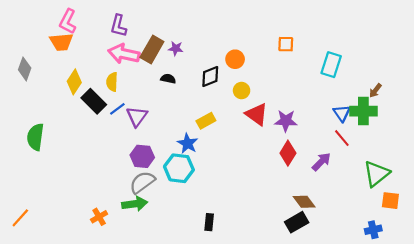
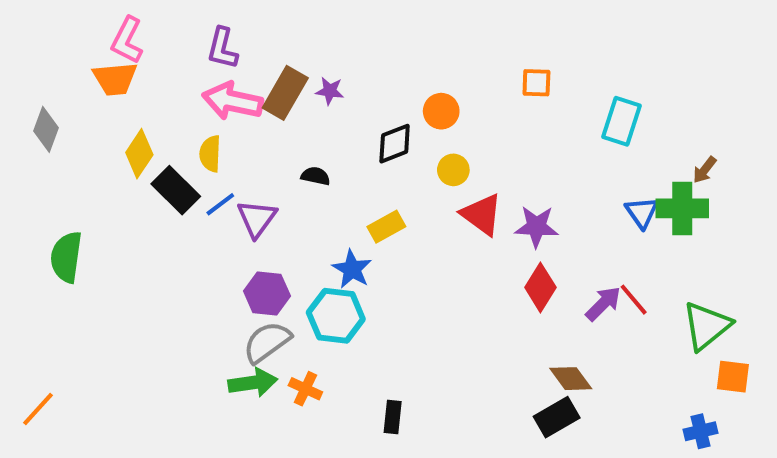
black semicircle: (168, 79) -> (316, 176), moved
red line: (342, 138) -> (634, 300), moved
orange cross: (99, 217) -> (305, 389), moved, turned -35

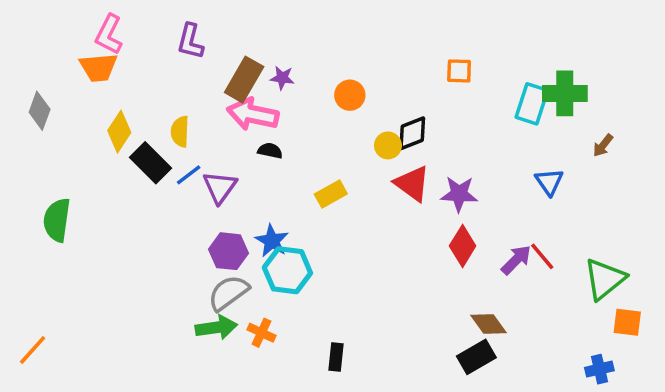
pink arrow: (232, 101) -> (253, 114), moved
orange circle: (441, 111) -> (350, 95), moved
black diamond: (395, 144) -> (412, 133), moved
green cross: (682, 208) -> (565, 93), moved
blue star: (352, 269) -> (272, 241), moved

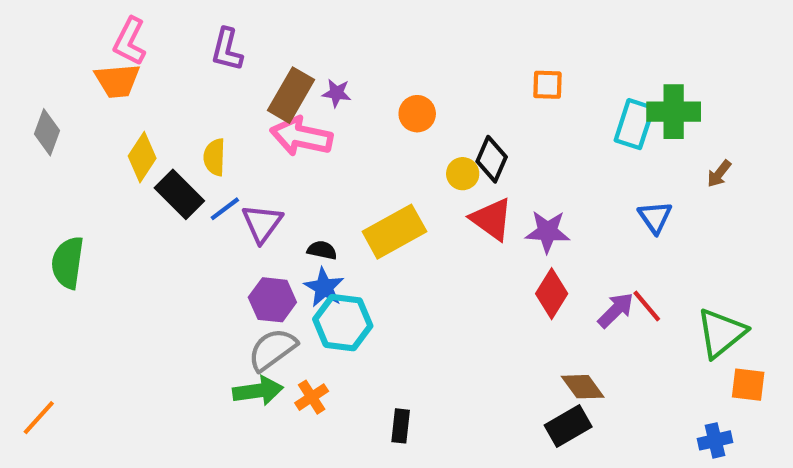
black diamond: (412, 133) -> (492, 159), turned -45
black semicircle: (270, 151) -> (322, 250), moved
yellow rectangle: (331, 194) -> (394, 232), size x1.6
orange cross: (261, 333) -> (312, 397), turned 32

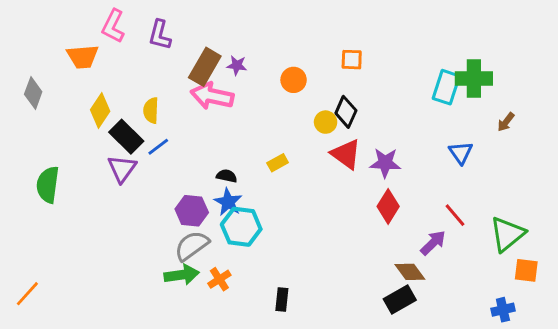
pink L-shape: (130, 41) -> (113, 26), moved
orange square: (547, 85) -> (352, 60), moved
purple triangle: (262, 223) -> (122, 169), moved
yellow rectangle: (394, 232) -> (278, 163), size x0.5
purple arrow: (616, 310) -> (433, 243), moved

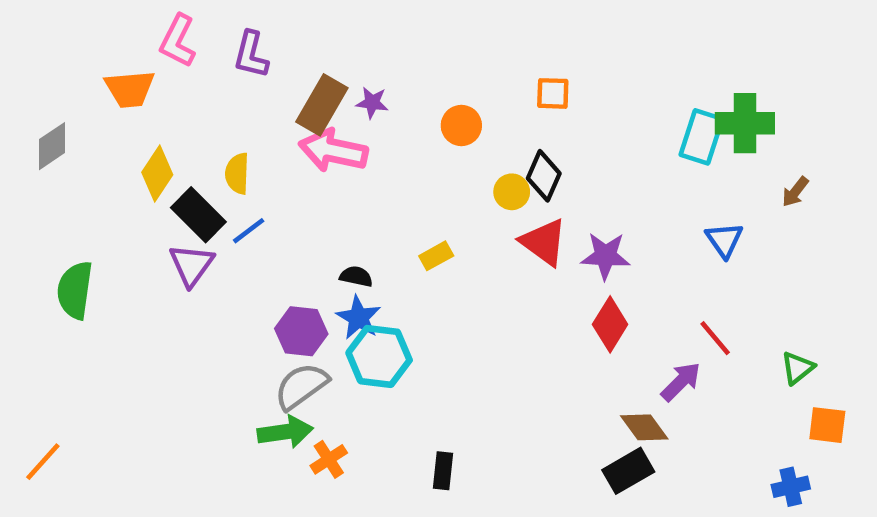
gray diamond: (33, 93) -> (52, 146), turned 36
green triangle: (507, 234) -> (798, 368), size x0.6
orange cross: (219, 279) -> (329, 459), moved

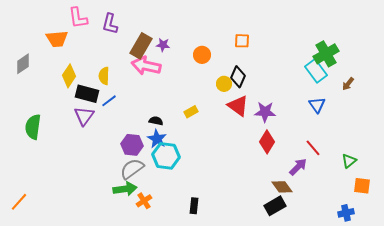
pink L-shape: (178, 41) -> (78, 18), turned -35
green cross: (745, 123) -> (326, 54), turned -30
cyan rectangle: (701, 137) -> (316, 71), moved, turned -55
black rectangle: (198, 215) -> (87, 94), turned -30

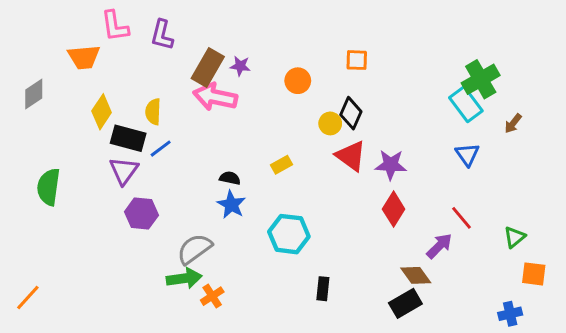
purple hexagon: (132, 145) -> (141, 213), moved
cyan hexagon: (166, 156) -> (289, 234), moved
black rectangle: (194, 206) -> (323, 289), moved

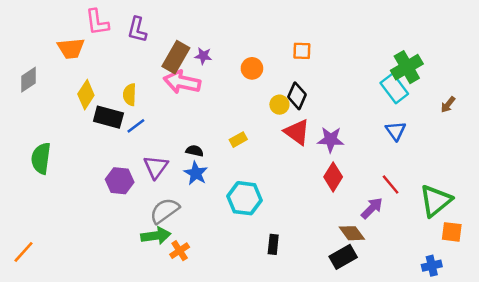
brown arrow: (513, 123) -> (448, 105), moved
purple triangle: (124, 171) -> (156, 167), moved
green triangle: (515, 237) -> (436, 201), size x1.8

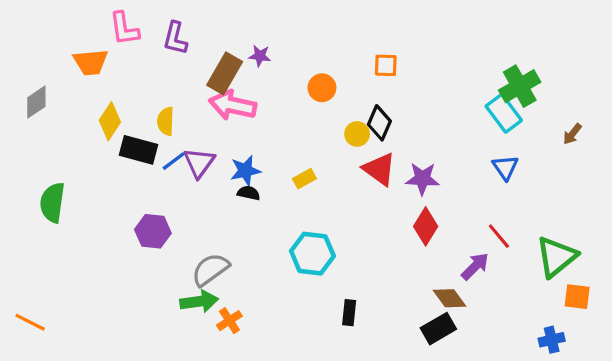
purple star: (203, 56) -> (260, 56), moved
purple triangle: (156, 167) -> (199, 163), moved
blue star: (196, 173) -> (245, 171), moved, turned 30
orange line: (24, 252) -> (30, 322), turned 75

